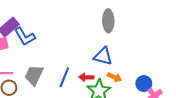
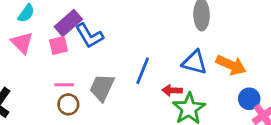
blue line: (64, 77) -> (143, 71), moved
orange arrow: (115, 77) -> (231, 65), moved, size x1.5

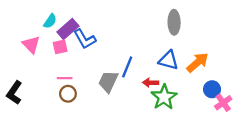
cyan semicircle: (26, 13) -> (50, 21), moved
orange arrow: (231, 65) -> (198, 62), turned -65
gray trapezoid: (102, 88) -> (108, 81), moved

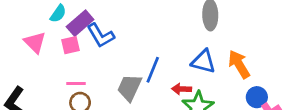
orange arrow: (198, 62) -> (239, 64), turned -80

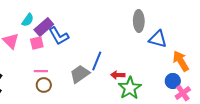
blue triangle: (203, 62) -> (158, 39), moved
orange arrow: (239, 64) -> (181, 61), moved
gray trapezoid: (129, 88) -> (80, 74), turned 30

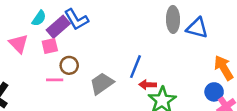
blue L-shape: (59, 36) -> (76, 19), moved
blue triangle: (158, 39) -> (197, 28), moved
blue line: (97, 61) -> (136, 67), moved
brown circle: (44, 85) -> (69, 65), moved

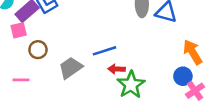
blue line: (136, 67) -> (104, 51), turned 50
pink line: (55, 80) -> (21, 80), moved

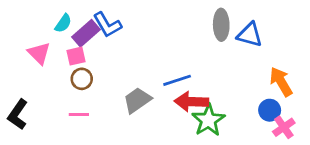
brown circle: (38, 50) -> (82, 79), moved
red arrow: (116, 69) -> (191, 102), size x1.6

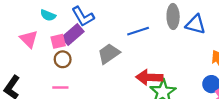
cyan semicircle: (63, 23) -> (48, 15), turned 77
purple rectangle: (86, 33) -> (73, 35), moved
blue line: (177, 80) -> (138, 31), moved
gray trapezoid: (137, 100) -> (109, 54), moved

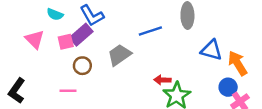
blue triangle: (196, 24) -> (211, 50), moved
brown circle: (63, 59) -> (82, 66), moved
red arrow: (149, 77) -> (162, 80), size x0.6

